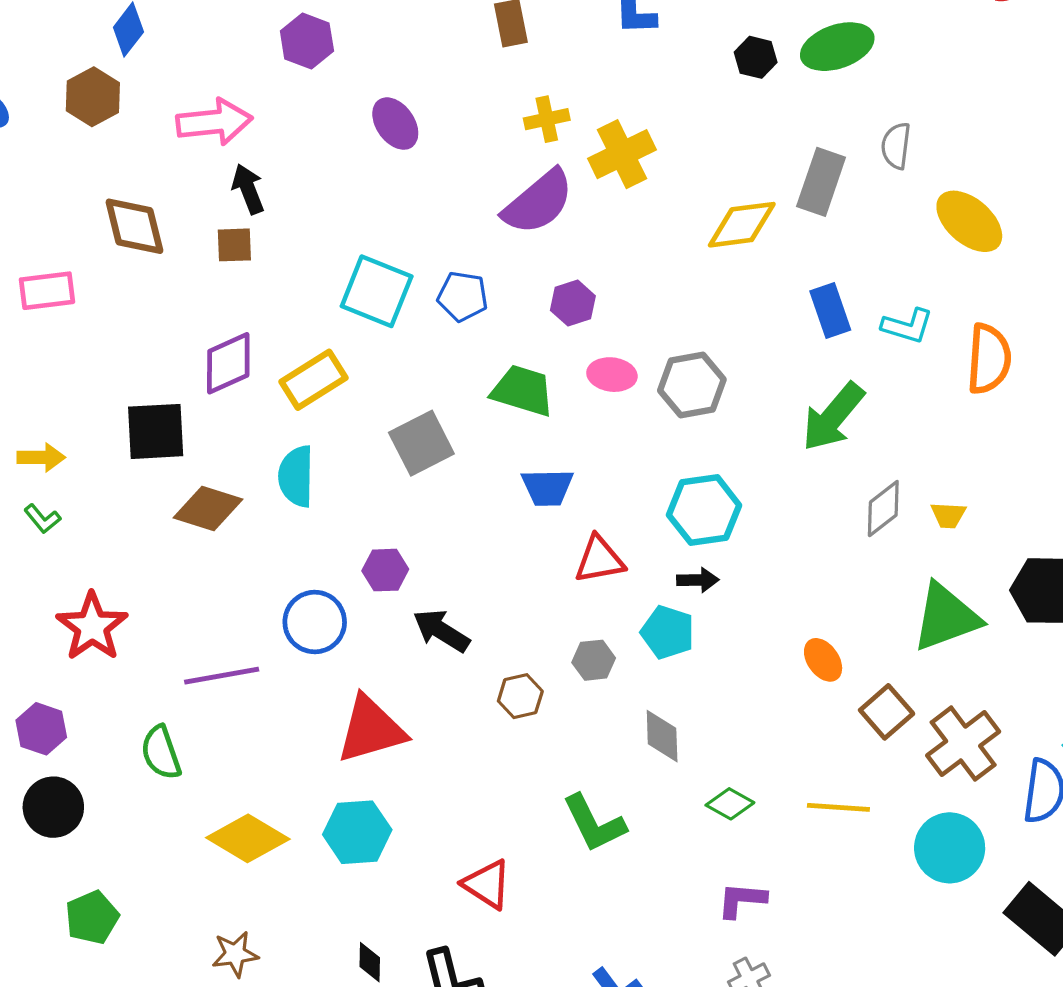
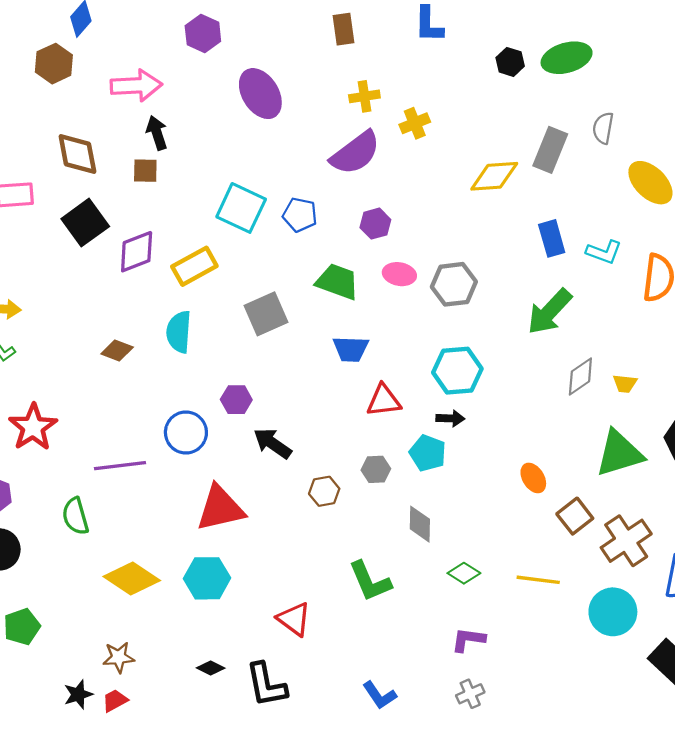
purple ellipse: (395, 124) -> (260, 94), size x1.4
yellow cross: (622, 154) -> (415, 123), size x0.7
black square: (156, 431) -> (85, 223), moved, turned -36
brown diamond: (208, 508) -> (117, 351), size x0.7
black diamond: (370, 962) -> (211, 668), turned -68

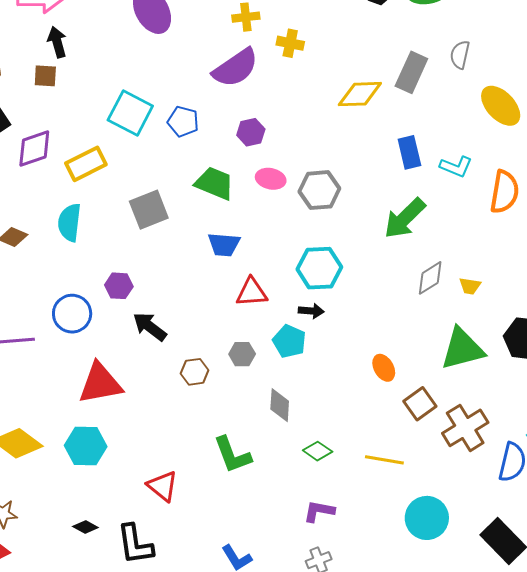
yellow cross: (415, 123) -> (290, 43), turned 32
cyan circle: (613, 612) -> (427, 518), moved

